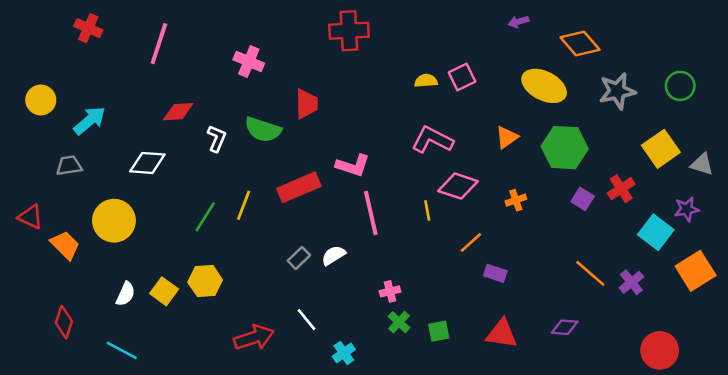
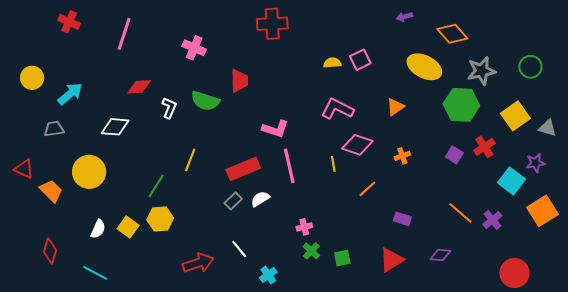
green hexagon: (565, 148) -> (461, 105), moved
red rectangle: (299, 187) -> (243, 169), moved
green line: (205, 217) -> (156, 186), moved
purple rectangle: (495, 273) -> (402, 219), moved
red triangle: (502, 334) -> (391, 260), turned -40

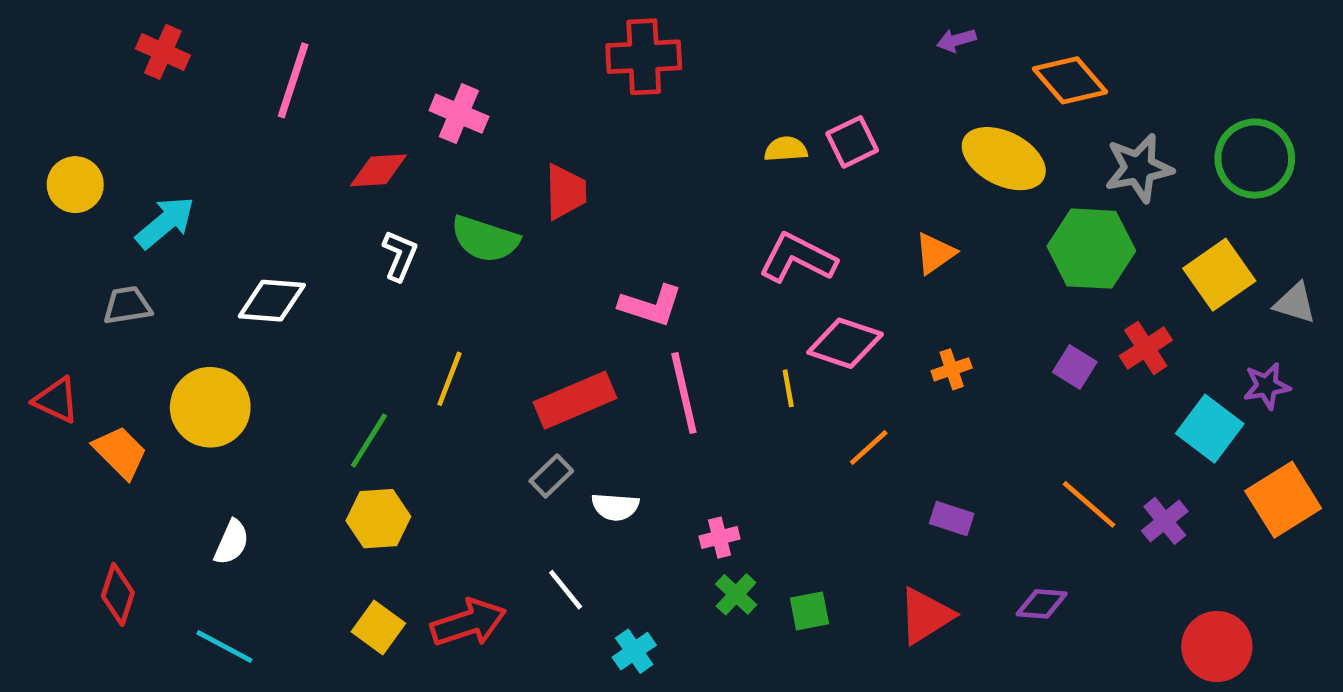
green circle: (530, 67) -> (1255, 159), size x1.4
red diamond: (139, 87) -> (378, 170), moved
white semicircle: (260, 199) -> (615, 507), moved, turned -144
yellow square: (128, 227) -> (378, 628), moved

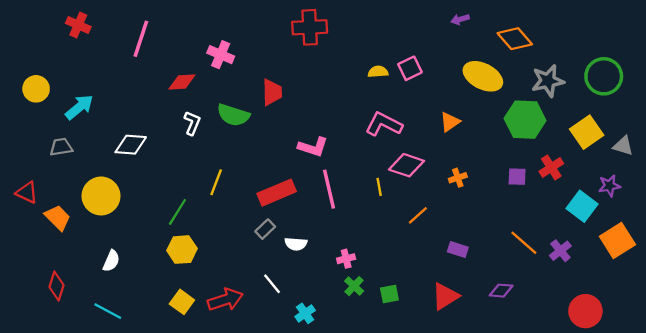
purple square: (1075, 367) -> (517, 177), turned -30

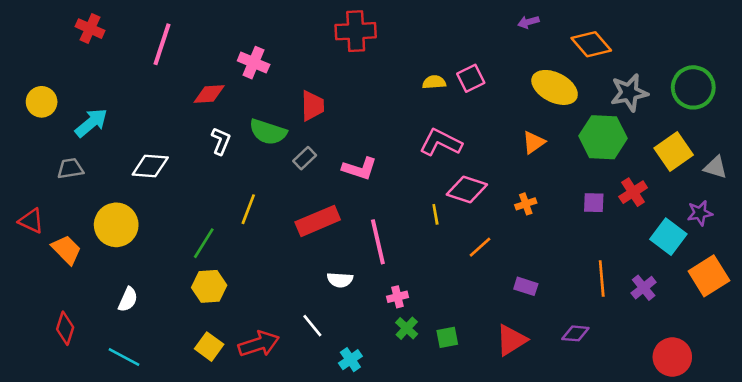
orange triangle: (450, 122) -> (534, 142), moved
pink line: (329, 189) -> (378, 242), moved
gray rectangle: (265, 229) -> (305, 158), moved
orange line: (524, 243) -> (602, 278), turned 44

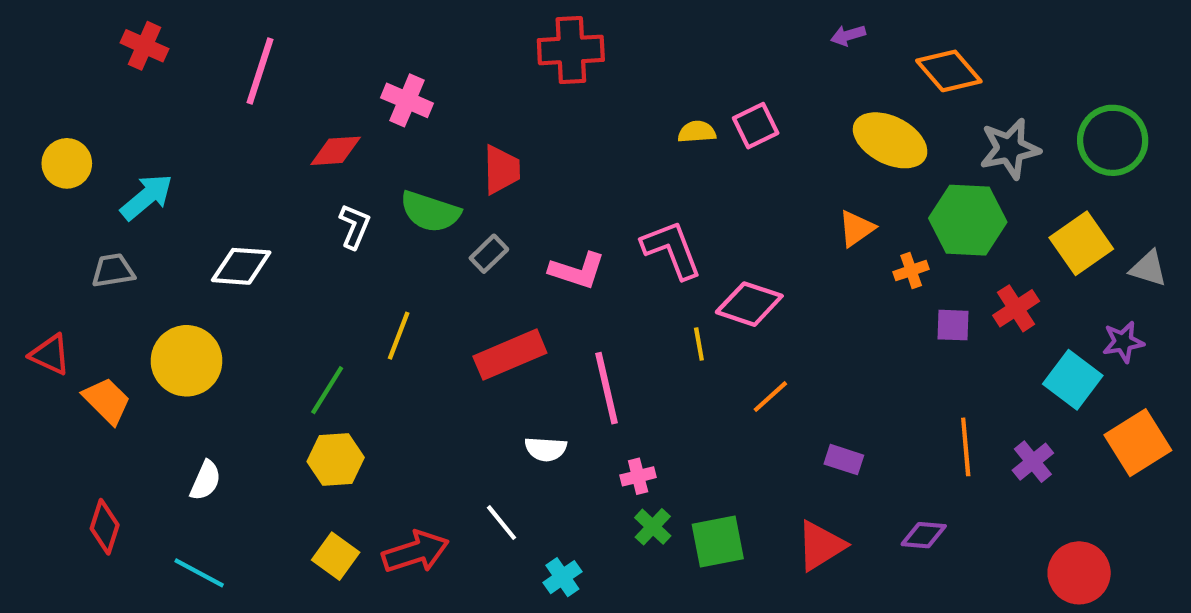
pink L-shape: (441, 142) -> (672, 250), moved, turned 42
orange cross: (526, 204) -> (911, 271), moved
green square: (447, 337) -> (718, 541), size x1.5

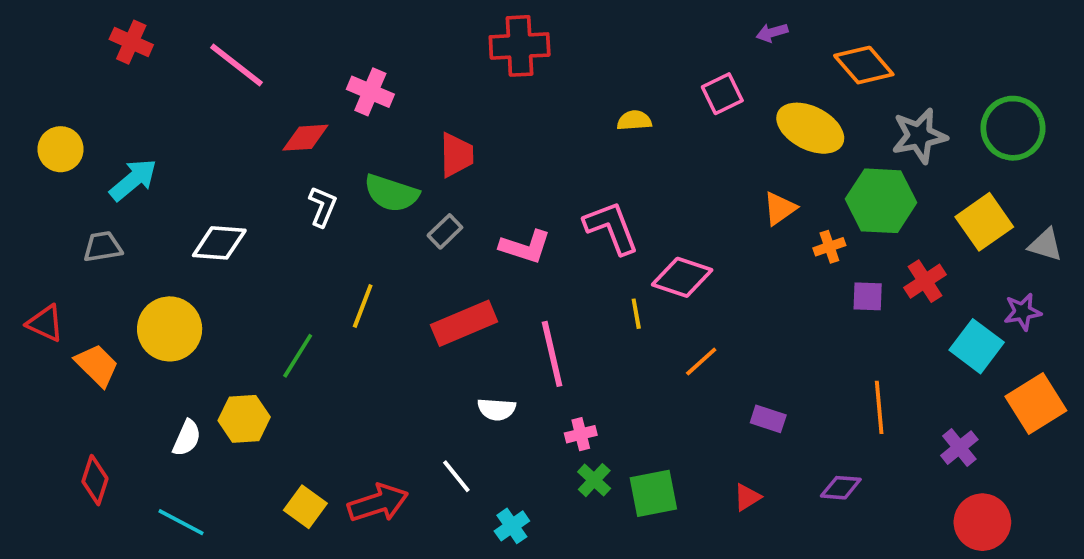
pink line: (260, 71) -> (236, 65), turned -70
pink square: (756, 126) -> (722, 94), moved
yellow hexagon: (336, 460) -> (244, 419), moved
purple cross: (1033, 462) -> (959, 448), moved
red triangle: (821, 546) -> (747, 497), size x0.6

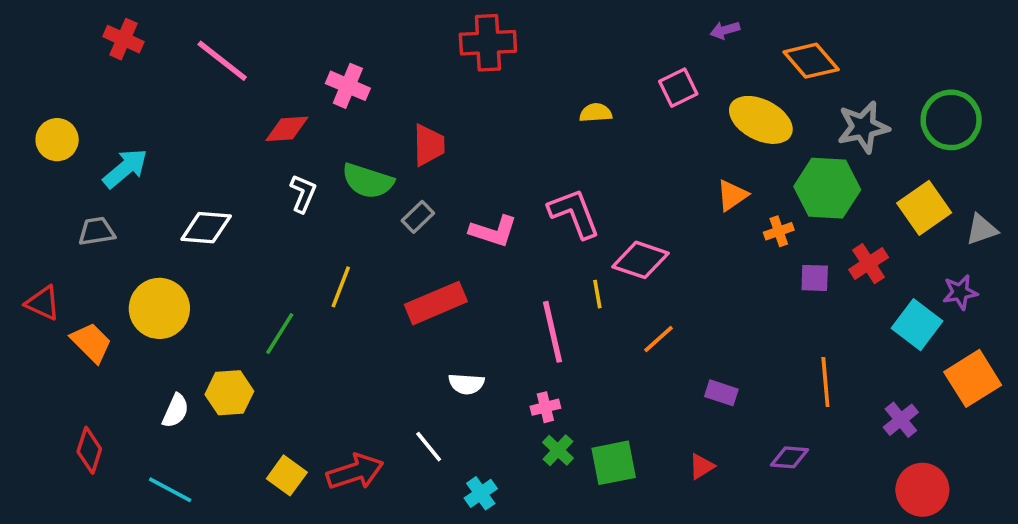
gray triangle: (1045, 245) -> (982, 229), turned -36
pink line: (552, 354) -> (553, 332), moved

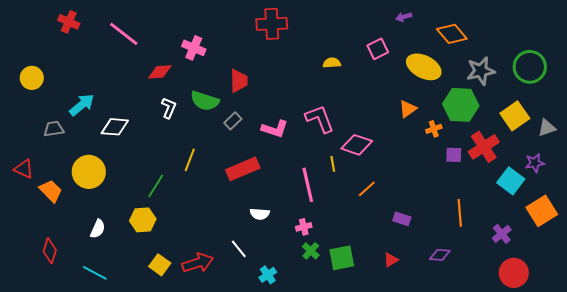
cyan arrow: (125, 168) -> (82, 105), moved
red cross: (869, 264) -> (484, 147), size x1.4
yellow hexagon: (229, 393) -> (143, 220), moved

